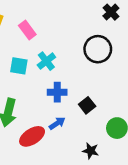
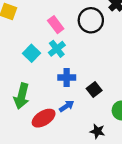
pink rectangle: (27, 30) -> (56, 25), moved
black circle: (98, 49) -> (91, 20), moved
cyan square: (19, 66) -> (31, 53), turned 35

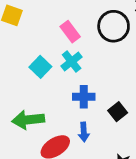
green arrow: (22, 96) -> (28, 120), turned 70
blue arrow: (67, 106) -> (84, 132), turned 120

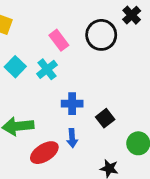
cyan cross: (72, 61) -> (47, 69), moved
cyan square: (40, 67) -> (15, 67), moved

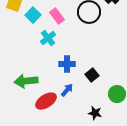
cyan square: (15, 67) -> (33, 15), moved
blue arrow: (72, 138) -> (67, 90), turned -136

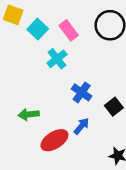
blue cross: (67, 64) -> (82, 92), turned 35
green arrow: (26, 81) -> (29, 114), size x0.7

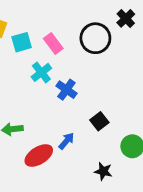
cyan square: (38, 29) -> (22, 42), turned 30
blue cross: (82, 92) -> (66, 90), moved

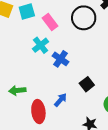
cyan square: (22, 42) -> (27, 12), moved
red ellipse: (39, 155) -> (38, 112), turned -65

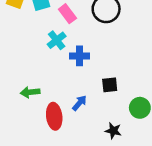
blue cross: (60, 59) -> (80, 56), turned -35
black square: (87, 84) -> (110, 85), turned 32

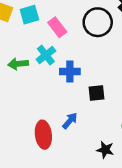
black square: (110, 85) -> (96, 93), moved
green arrow: (30, 92) -> (18, 64), moved

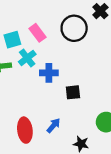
cyan square: (29, 15) -> (12, 40), moved
blue arrow: (70, 121) -> (53, 126), moved

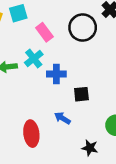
cyan square: (12, 40) -> (18, 13), moved
blue arrow: (53, 126) -> (62, 118), moved, turned -98

